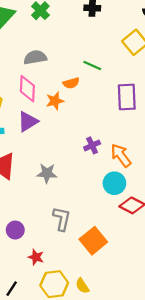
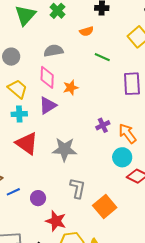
orange semicircle: (71, 83) -> (87, 31), moved
gray star: (47, 173) -> (65, 149), size x1.4
red star: (36, 257) -> (56, 221), size x1.5

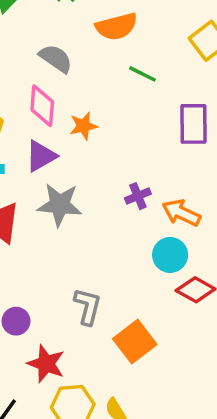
orange semicircle: (87, 31) -> (116, 26), size x1.6
gray semicircle: (53, 51) -> (56, 58), turned 42
orange arrow: (127, 134) -> (181, 213), turned -30
gray star: (65, 149) -> (60, 205), moved

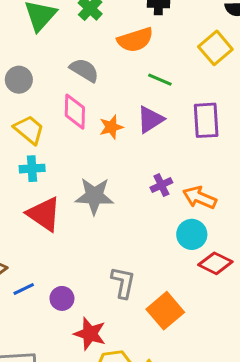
purple triangle: (41, 156) -> (150, 119), moved

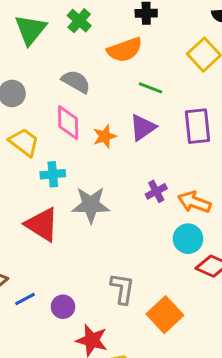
cyan cross: (32, 169) -> (53, 174), moved

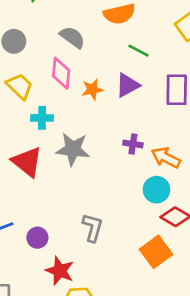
purple cross: (156, 191) -> (133, 144), turned 30
orange square: (165, 315) -> (156, 252), moved

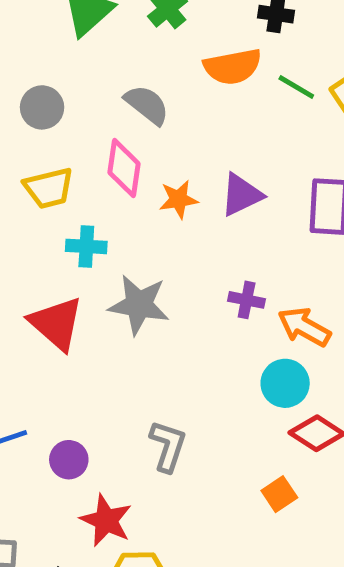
green line: (138, 51) -> (296, 87), moved
yellow trapezoid: (20, 86) -> (49, 188), turned 120
orange square: (156, 252) -> (279, 494), size x0.6

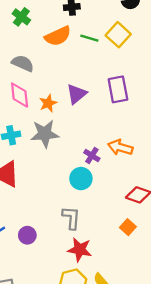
purple cross: (247, 300) -> (92, 156), moved, turned 35
gray star: (139, 305) -> (45, 134), moved
cyan circle: (285, 383) -> (81, 179), moved
red star: (106, 520) -> (80, 250), moved

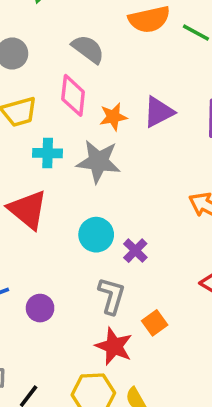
purple cross: (92, 156) -> (135, 251), moved
cyan circle: (81, 179) -> (96, 235), moved
orange square: (128, 227) -> (155, 323), moved

